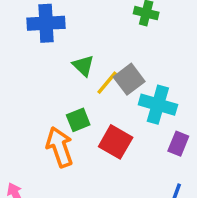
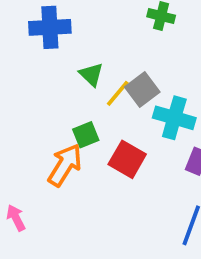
orange arrow: (60, 147) -> (65, 165), turned 51

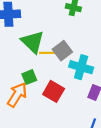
green triangle: (91, 74) -> (33, 42), size x1.6
yellow line: (118, 93) -> (48, 53), turned 49

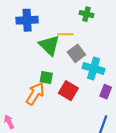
yellow line: (48, 53) -> (65, 34), moved
green square: (29, 77) -> (46, 78), turned 32

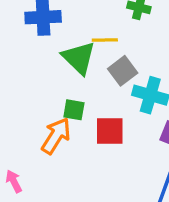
red square: (68, 91) -> (110, 131), turned -30

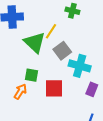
yellow line: (105, 40) -> (51, 31), turned -56
orange arrow: (56, 136) -> (20, 91), size x0.7

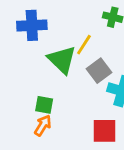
green square: (32, 75) -> (44, 105), moved
red square: (54, 88) -> (104, 131), moved

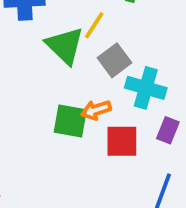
green square: (44, 105) -> (70, 121), moved, size x1.4
orange arrow: (43, 125) -> (96, 110), moved, turned -140

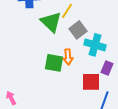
orange arrow: (96, 110) -> (68, 57), turned -77
red square: (122, 141) -> (91, 82), moved

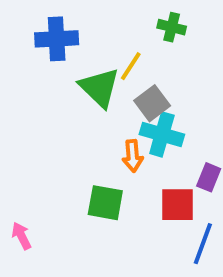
cyan cross: (95, 45) -> (162, 134), moved
green square: (54, 63) -> (105, 203), moved

